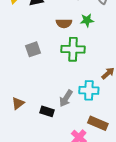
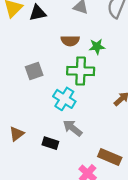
green star: (87, 20) -> (97, 47), moved
cyan cross: (89, 90) -> (64, 99), moved, turned 30
gray arrow: (66, 98) -> (72, 128), turned 96

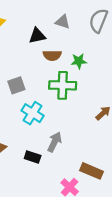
black triangle: (38, 13) -> (37, 36), moved
cyan cross: (64, 99) -> (33, 113), moved
gray arrow: (72, 128) -> (55, 142), turned 78

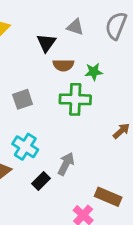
black triangle: (37, 36) -> (46, 43), turned -42
cyan cross: (33, 113) -> (25, 147), moved
black rectangle: (33, 157) -> (41, 181), turned -63

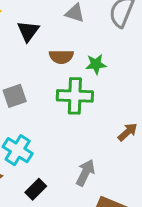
black triangle: (46, 43) -> (28, 31), moved
gray arrow: (66, 164) -> (85, 173), moved

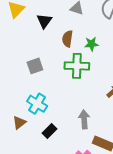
brown semicircle: (61, 57) -> (67, 39), turned 98
gray arrow: (85, 173) -> (84, 119), turned -30

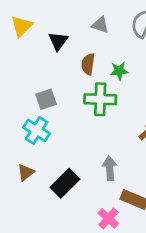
cyan cross: (37, 104) -> (37, 130), moved
black rectangle: (50, 131) -> (65, 183), size x1.5

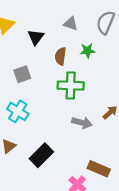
green star: (119, 71) -> (88, 51), moved
gray square: (46, 99) -> (22, 74), moved
gray arrow: (110, 168) -> (82, 123), moved, turned 108

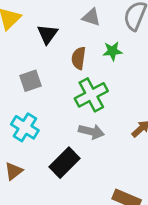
green cross: (71, 85) -> (91, 95), turned -30
gray arrow: (82, 123) -> (91, 132), moved
black rectangle: (41, 155) -> (64, 163), moved

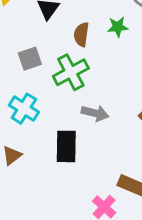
green cross: (91, 95) -> (71, 72), moved
black rectangle: (64, 163) -> (66, 146), turned -44

